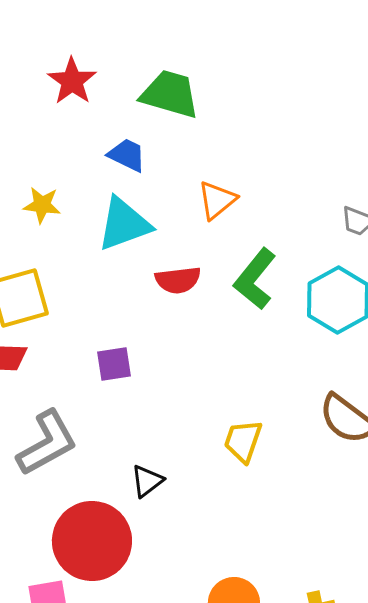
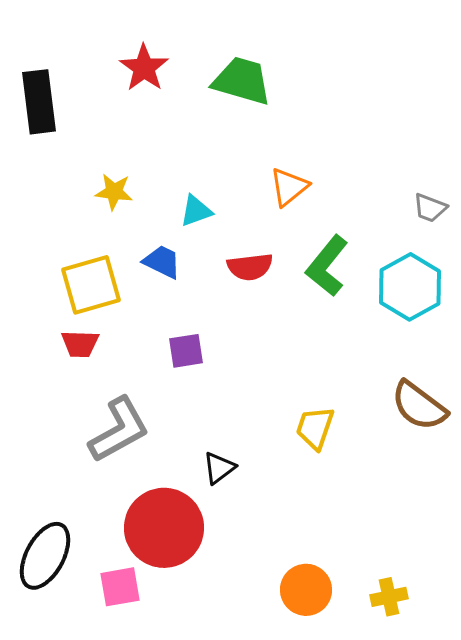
blue trapezoid: (127, 155) -> (162, 262), moved
cyan triangle: (124, 224) -> (196, 211), size x0.6

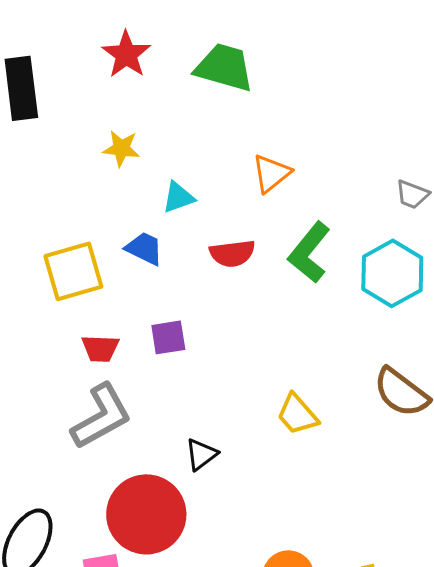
yellow star: (114, 192) -> (121, 148), moved
red trapezoid: (80, 344) -> (100, 348), moved
yellow trapezoid: (315, 428) -> (297, 414), turned -60

